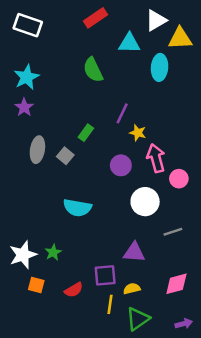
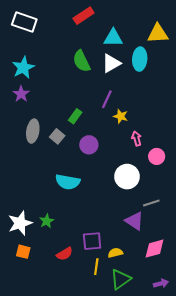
white triangle: (156, 20) -> (111, 63), moved
pink arrow: (156, 158) -> (137, 138), size x0.6
purple circle: (121, 165) -> (89, 145), moved
purple triangle: (134, 252) -> (134, 221), moved, turned 30
orange square: (36, 285) -> (23, 252), moved

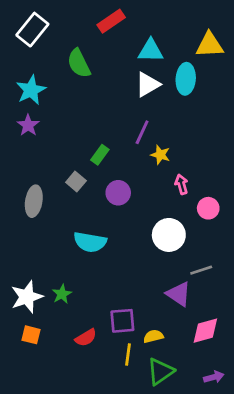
white rectangle: (24, 22) -> (32, 30), turned -70
green semicircle: (81, 61) -> (79, 63), moved
gray ellipse: (33, 131) -> (34, 201), moved

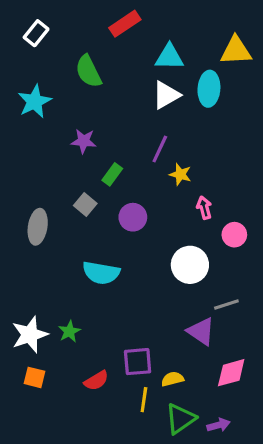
white rectangle: (32, 30) -> (36, 33), size x0.7
purple star: (28, 125) -> (84, 141), moved, turned -30
purple arrow: (214, 377) -> (218, 425), moved

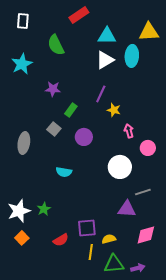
white rectangle: (36, 33) -> (23, 21), turned -35
cyan semicircle: (101, 273) -> (64, 172), size x0.7
purple triangle: (201, 331) -> (127, 209), turned -30
orange square: (34, 377) -> (22, 238), turned 32
green triangle: (180, 419) -> (114, 264), turned 30

